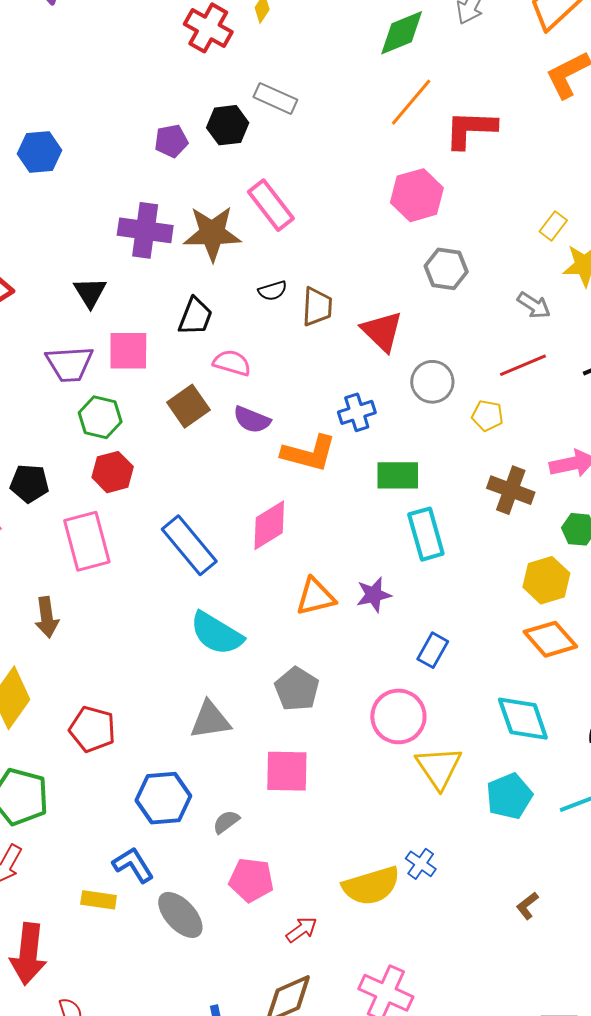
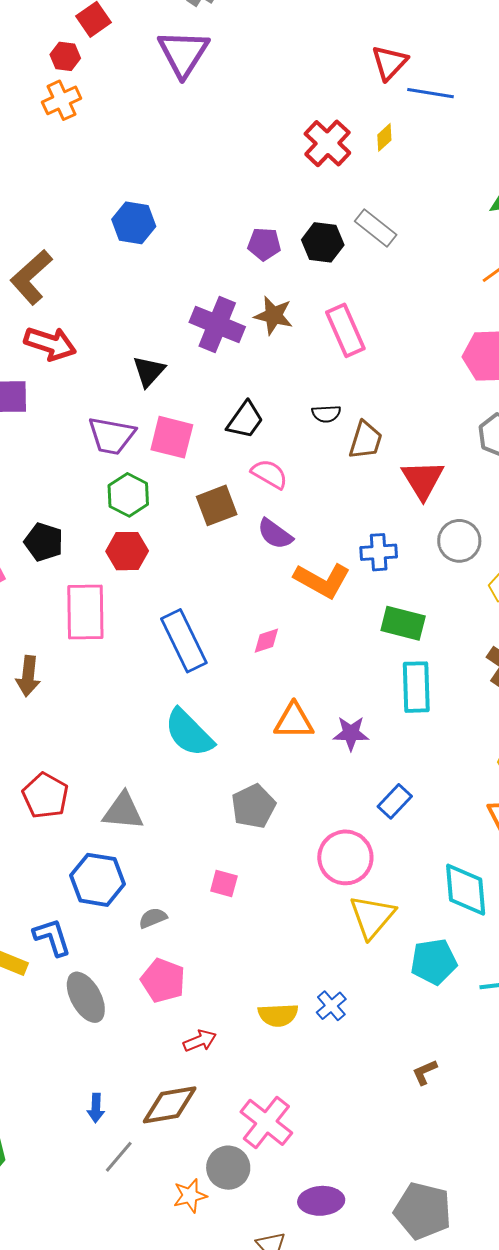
brown star: (212, 233) -> (274, 315), moved, size x0.7
pink diamond: (269, 525) -> (266, 641), size x0.6
gray triangle: (210, 720) -> (123, 811), moved
pink square: (287, 771) -> (224, 883), size x0.6
yellow semicircle: (371, 886) -> (278, 1015), size x0.7

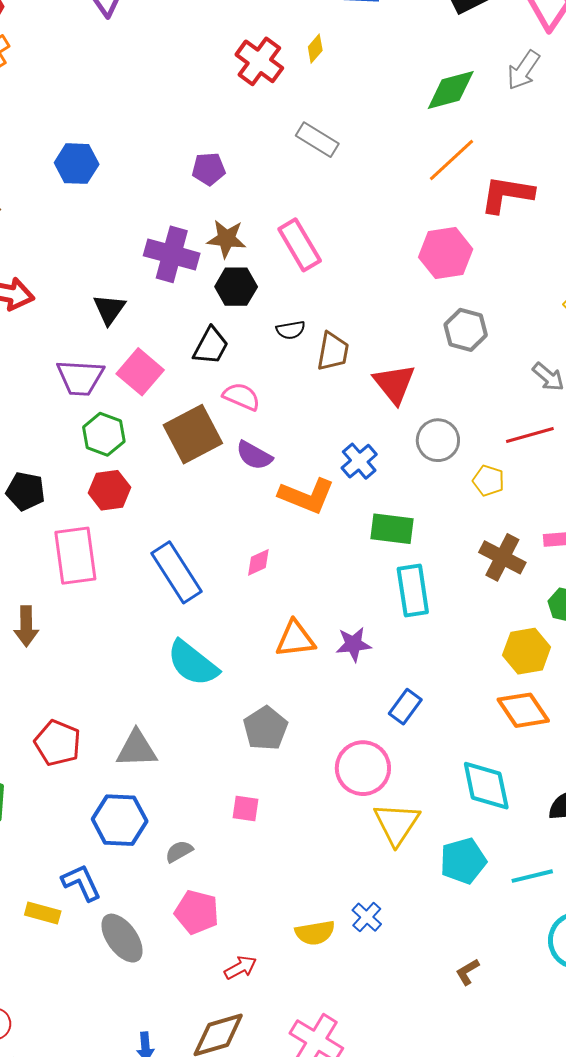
black hexagon: (323, 242) -> (236, 287), moved
pink square: (172, 437) -> (140, 372), turned 33
brown square: (217, 505) -> (193, 434), size x1.4
blue cross: (379, 552) -> (359, 461), turned -30

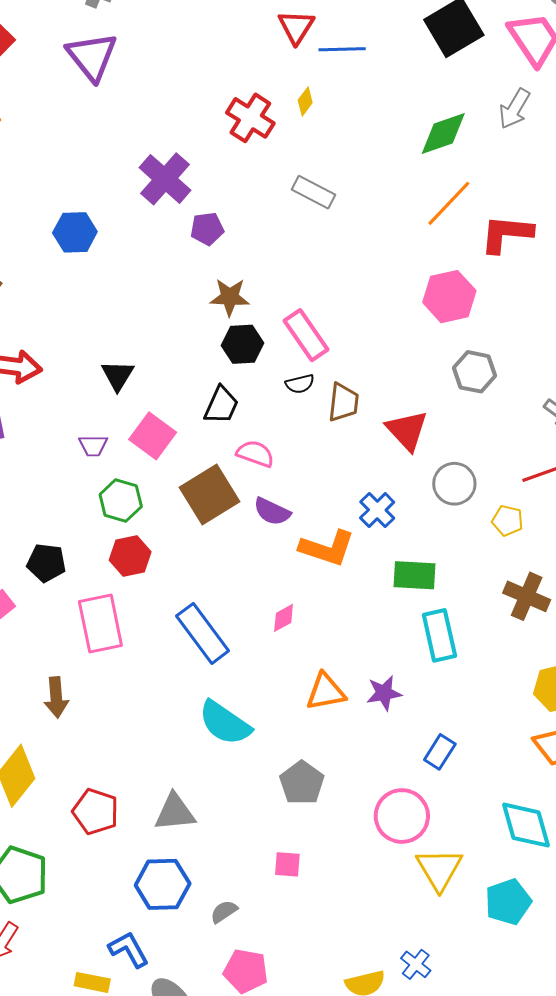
pink rectangle: (300, 245) -> (306, 335), moved
purple cross: (172, 254) -> (165, 179), moved, turned 30
purple trapezoid: (80, 378) -> (93, 446), size x0.6

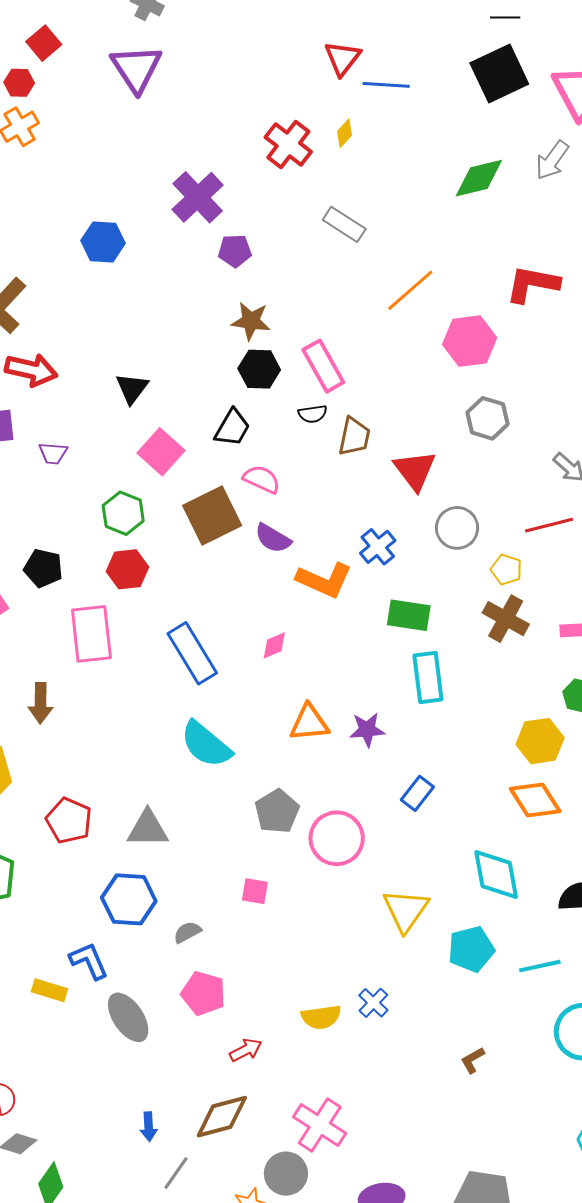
orange line: (449, 203) -> (410, 290), moved
purple trapezoid: (93, 446) -> (53, 453), moved
brown cross: (527, 596) -> (506, 619), moved
pink circle: (402, 816) -> (337, 838), moved

